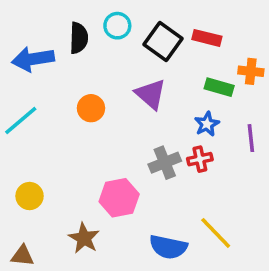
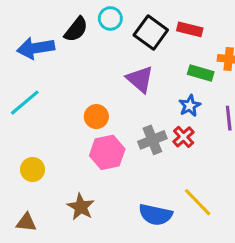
black semicircle: (79, 38) -> (76, 29), turned 36
orange circle: (91, 108) -> (96, 117), moved
red cross: (200, 159) -> (184, 137), turned -30
pink hexagon: (119, 198) -> (107, 152), moved

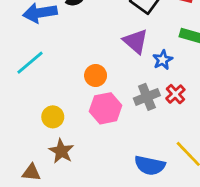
blue star: (190, 106) -> (163, 60), moved
yellow circle: (33, 169) -> (53, 117), moved
brown star: (81, 207) -> (61, 151), moved

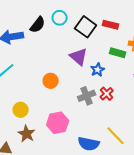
pink hexagon: (106, 108) -> (58, 123), moved

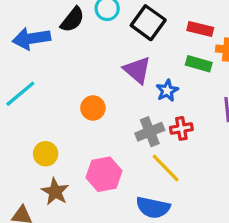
red rectangle: (111, 25) -> (200, 29), moved
red cross: (107, 94) -> (181, 128), turned 32
yellow line: (116, 136) -> (166, 168), moved

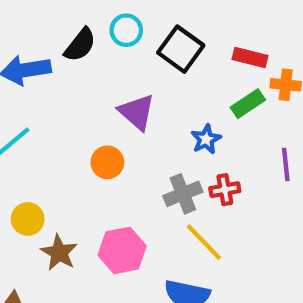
green rectangle: (199, 64) -> (248, 104), turned -50
purple triangle: (137, 70) -> (137, 112), moved
yellow circle: (46, 154) -> (28, 219), moved
brown star: (55, 192) -> (59, 253), moved

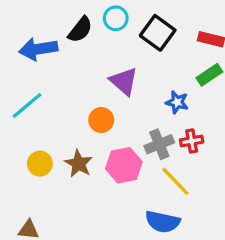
blue star: (206, 139) -> (177, 102), turned -30
pink hexagon: (122, 250) -> (124, 165), moved
brown star: (59, 253) -> (79, 164), moved

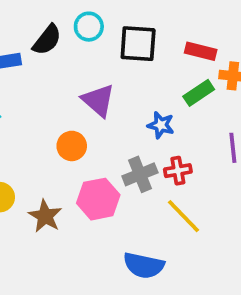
black square: (158, 33) -> (138, 44), turned -32
brown star: (79, 164) -> (45, 216), moved
yellow line: (175, 181) -> (184, 216), moved

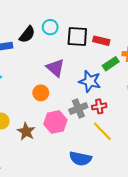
red rectangle: (201, 51) -> (101, 41), moved
blue star: (161, 125) -> (90, 81), size x1.5

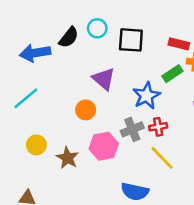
red rectangle: (101, 41) -> (179, 44), moved
blue star: (90, 81) -> (146, 96), turned 30

